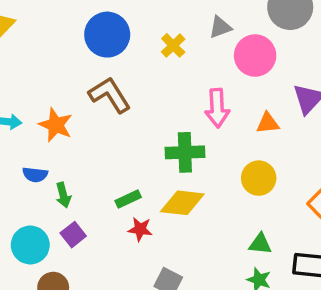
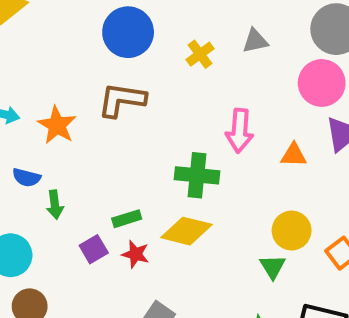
pink circle: (255, 56) -> (322, 83), moved
brown L-shape: (110, 95) -> (122, 100), turned -57
yellow circle: (259, 178) -> (292, 231), moved
purple square: (73, 235) -> (94, 249), moved
green triangle: (260, 244) -> (273, 267), moved, turned 45

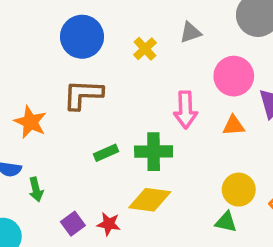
pink circle: (322, 83) -> (234, 76), moved
green rectangle: (127, 219) -> (106, 153), moved
green triangle: (273, 267) -> (226, 222), turned -40

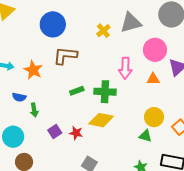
gray triangle: (190, 32) -> (131, 23), size x1.6
blue circle: (82, 37) -> (53, 24), moved

